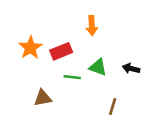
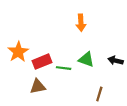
orange star: (30, 48) -> (18, 52), moved
red rectangle: (61, 51) -> (42, 62), moved

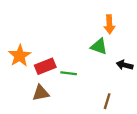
orange arrow: (81, 23) -> (109, 24), moved
green triangle: (86, 59) -> (99, 46), moved

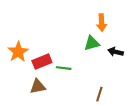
green triangle: (99, 46) -> (92, 43), turned -35
black arrow: (125, 65) -> (116, 52), moved

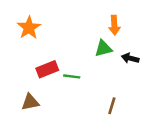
orange star: (18, 52) -> (29, 28), moved
brown triangle: (38, 87) -> (30, 102), moved

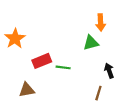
orange star: (29, 28) -> (15, 39), moved
black arrow: (130, 58) -> (109, 71), moved, turned 56

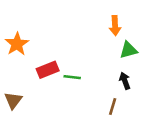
green triangle: (91, 43) -> (129, 50), moved
brown triangle: (27, 90) -> (13, 100), moved, turned -42

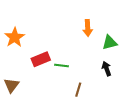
orange arrow: (115, 26) -> (88, 28), moved
brown line: (113, 107) -> (78, 90), moved

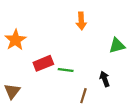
orange arrow: (88, 28) -> (81, 21), moved
black arrow: (107, 69) -> (105, 79), moved

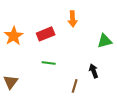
red rectangle: (43, 63) -> (46, 34), moved
green line: (66, 70) -> (49, 63), moved

